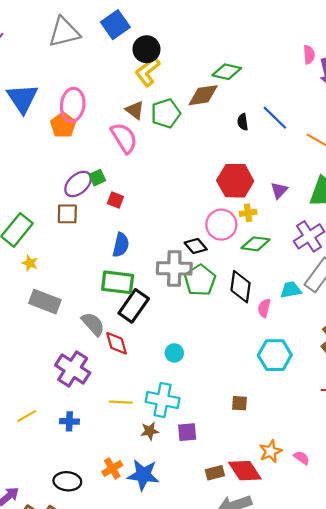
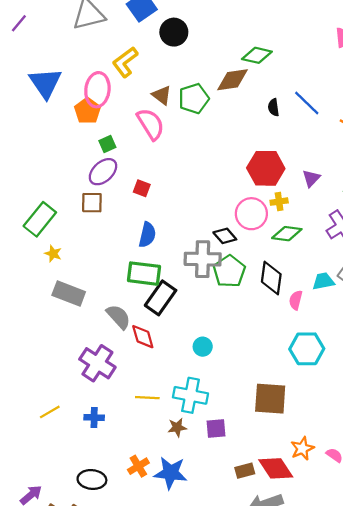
yellow L-shape: (148, 72) -> (125, 62), moved
green square: (97, 178) -> (107, 144), moved
brown square: (240, 403) -> (270, 399), size x2.0

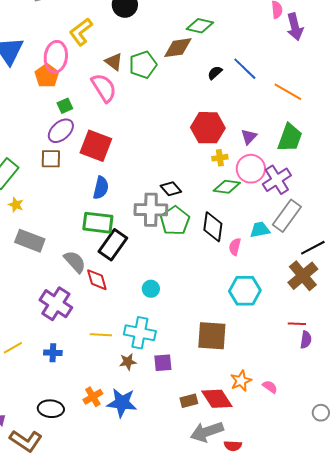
black semicircle: (274, 107) -> (215, 73), turned 56
red square: (142, 188) -> (96, 146), size x2.0
pink circle: (251, 214) -> (251, 169), moved

